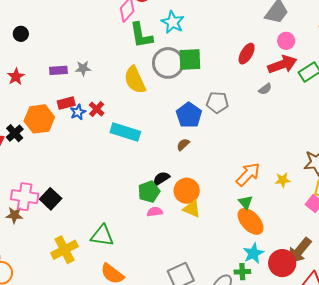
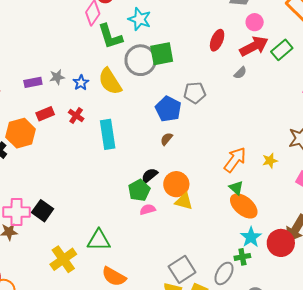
blue star: (78, 112) -> (81, 83), moved
cyan rectangle: (125, 132) -> (108, 134), turned 72

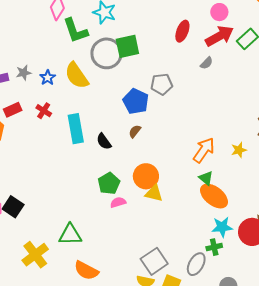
black semicircle: (150, 175) -> (104, 141), moved, turned -84
cyan star: (251, 237) -> (222, 227), turned 30

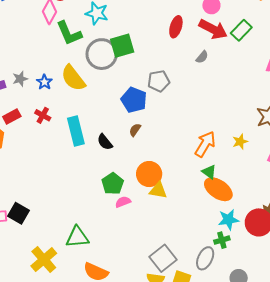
red arrow: (219, 36) -> (213, 29), turned 60

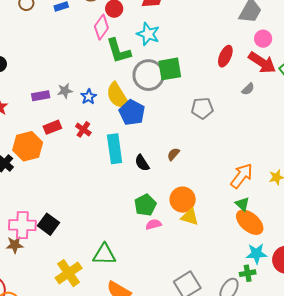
blue pentagon: (134, 100) -> (132, 112), moved

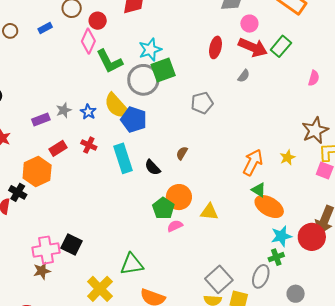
cyan star: (148, 34) -> (150, 50), moved, turned -30
orange circle: (183, 200) -> (179, 197), moved

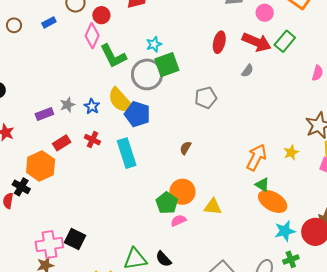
pink circle: (249, 24) -> (265, 13), moved
cyan star: (150, 50) -> (154, 44), size x0.7
black semicircle: (153, 167) -> (164, 259), moved
green cross: (276, 257) -> (291, 259), moved

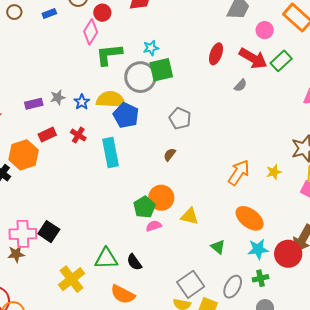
green L-shape: (113, 56) -> (109, 55), turned 104
gray pentagon: (206, 98) -> (180, 118), moved, turned 30
yellow semicircle: (120, 100) -> (111, 100), turned 128
green triangle: (262, 185) -> (218, 247), moved

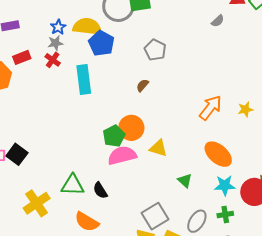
gray star: (58, 97) -> (55, 43), moved
pink semicircle: (154, 226) -> (122, 155), size x1.8

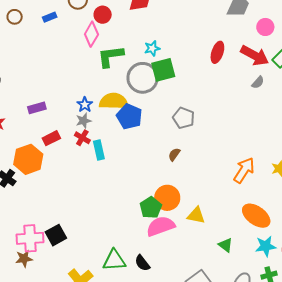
gray semicircle: (218, 21) -> (258, 82), moved
cyan rectangle: (84, 79) -> (99, 150), moved, size x0.7
black square: (17, 154) -> (56, 235), turned 30

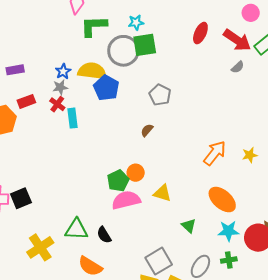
orange circle: (167, 198) -> (136, 173), size x0.7

